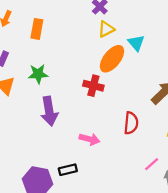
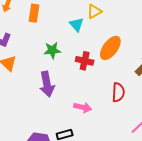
cyan triangle: (136, 43) -> (77, 25), moved
orange ellipse: (112, 59) -> (110, 48), moved
green star: (38, 74) -> (52, 50), moved

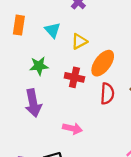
yellow triangle: (94, 12) -> (79, 41), moved
cyan triangle: (77, 25) -> (53, 30), moved
red semicircle: (118, 92) -> (107, 94), moved

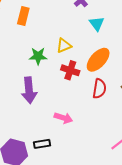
cyan triangle: (53, 30) -> (97, 24), moved
yellow triangle: (79, 41) -> (64, 46), moved

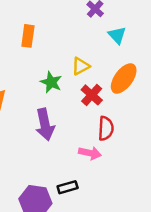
green star: (38, 56) -> (51, 82), turned 30
red cross: (70, 70) -> (92, 95), turned 30
red semicircle: (99, 89) -> (106, 128), moved

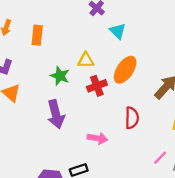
yellow triangle: (81, 66) -> (86, 60), turned 30
red cross: (92, 95) -> (97, 86), turned 30
red semicircle: (106, 128) -> (132, 118), moved

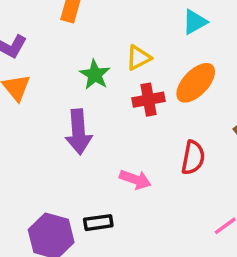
cyan triangle: (118, 31) -> (195, 22), turned 36
yellow triangle: (86, 60) -> (139, 58), turned -36

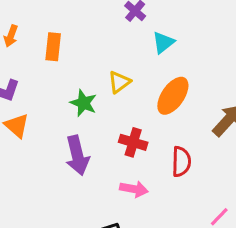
red cross: (148, 100) -> (133, 142), moved, turned 36

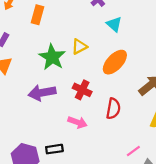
cyan triangle: (163, 43) -> (114, 24), turned -49
green star: (83, 103) -> (52, 57), size x1.4
purple arrow: (77, 155) -> (42, 93), turned 84

